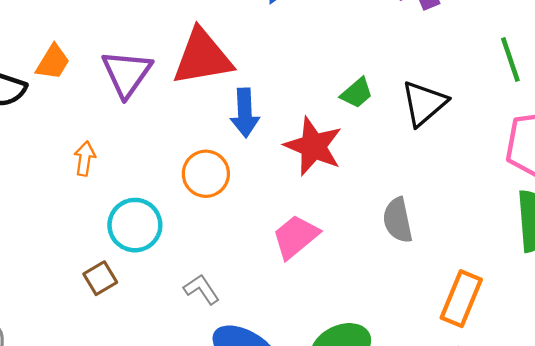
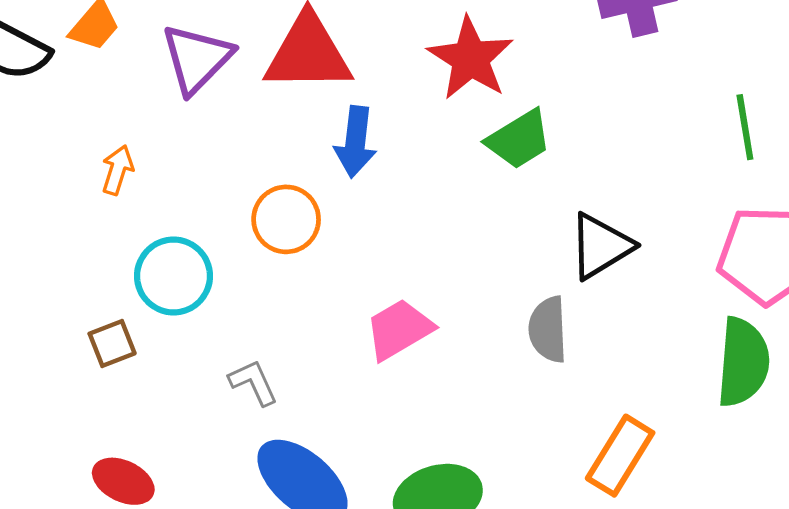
green trapezoid: (357, 93) -> (519, 139), size x1.4
black triangle: (424, 103) -> (601, 246), moved
red star: (313, 146) -> (470, 58), moved

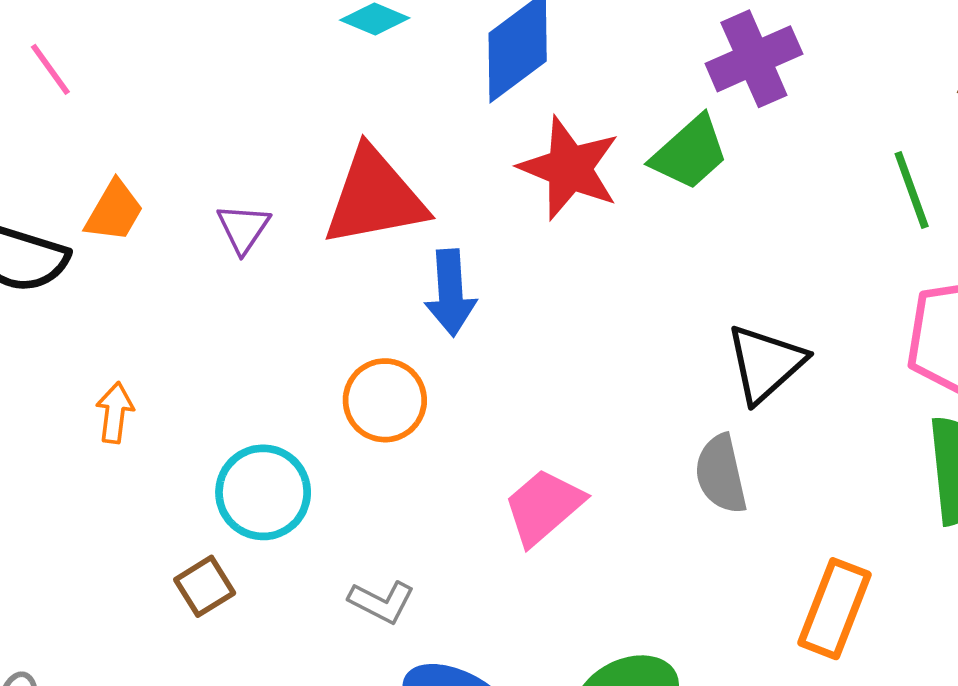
purple triangle: (197, 59) -> (243, 228), size x0.6
green trapezoid: (519, 139) -> (690, 153), moved
orange arrow: (118, 170) -> (115, 413), moved
gray L-shape: (253, 382) -> (382, 602), turned 152

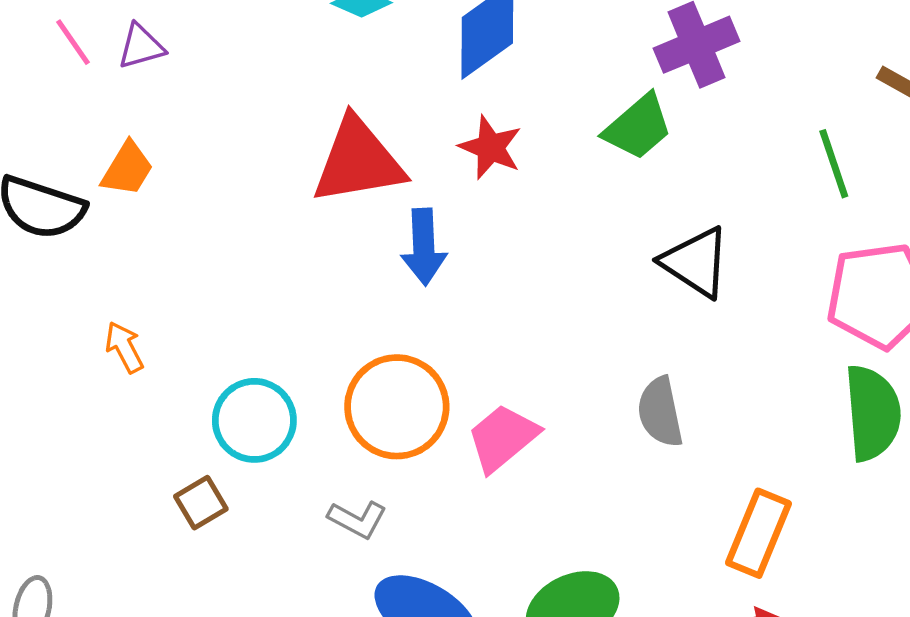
red star: (569, 168) -> (491, 147), moved, size x0.7
purple triangle: (243, 228) -> (141, 46), moved, turned 39
black triangle: (765, 363) -> (696, 262), moved, turned -46
orange circle: (385, 400) -> (397, 407), moved, size x1.4
orange arrow: (115, 413) -> (124, 347), turned -36

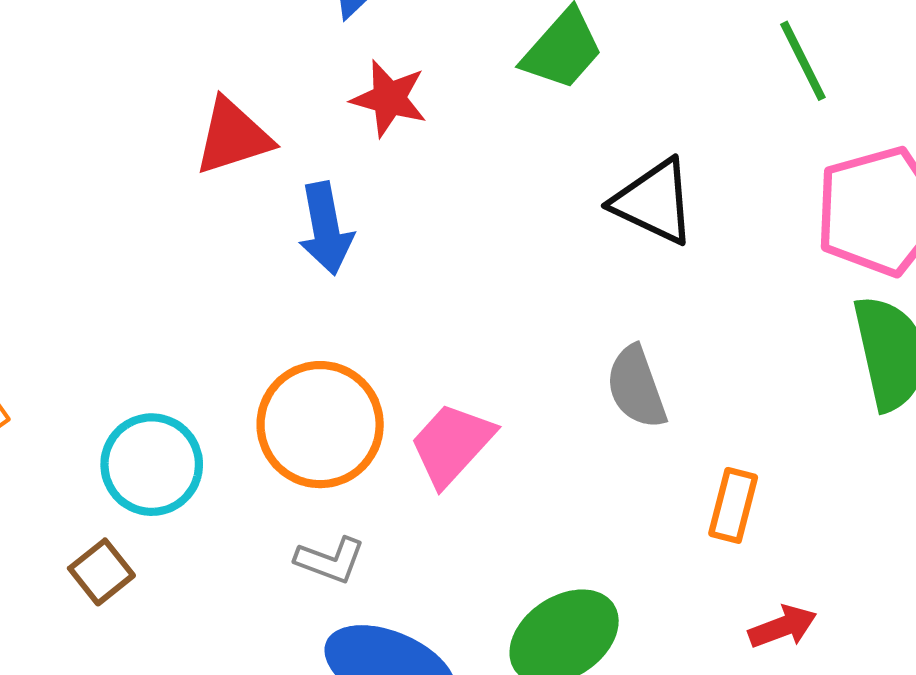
red triangle: (358, 161) -> (233, 137), size x0.7
gray L-shape: (357, 519) -> (330, 560), moved
orange rectangle: (759, 533) -> (733, 505), moved, size x0.7

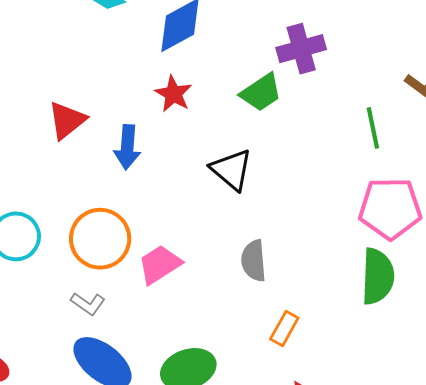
red triangle: (233, 137) -> (67, 120), moved, turned -36
black triangle: (654, 202) -> (231, 170), moved

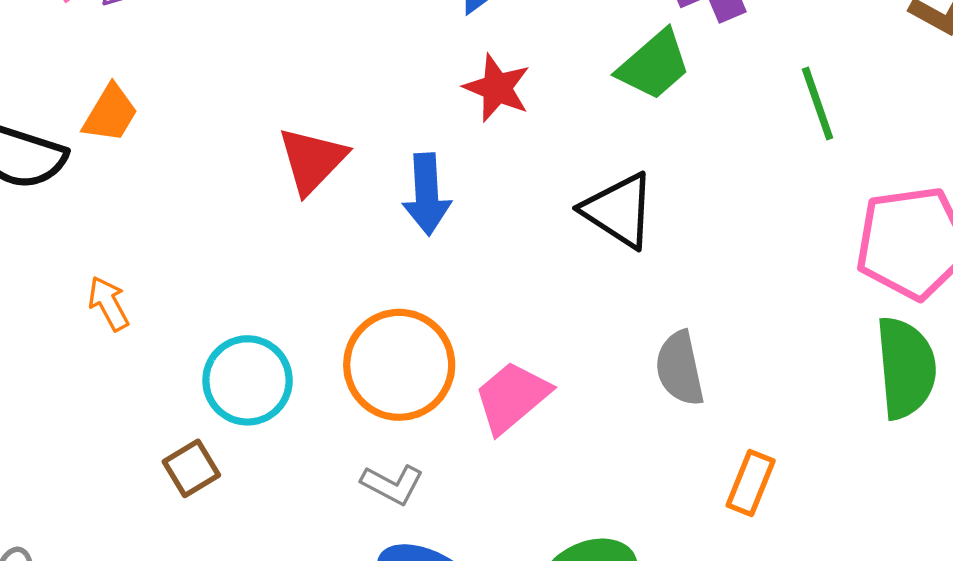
green line: (373, 128) -> (818, 103), moved

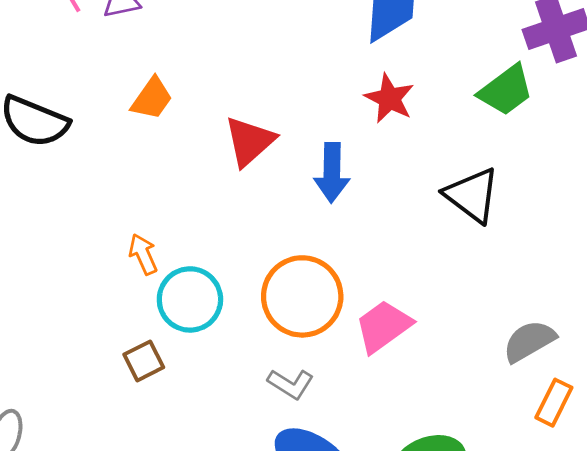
orange trapezoid: (110, 113) -> (152, 98), moved
orange arrow: (109, 303) -> (143, 254), moved
gray semicircle: (680, 368) -> (529, 341), moved, turned 68

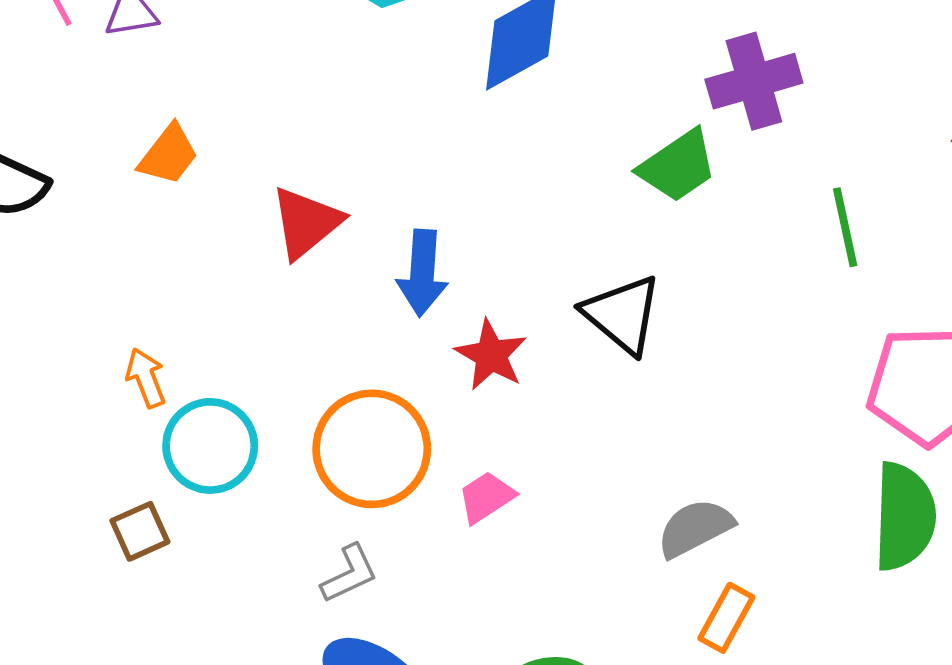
red star: (389, 98) -> (491, 355), moved
pink trapezoid: (383, 326) -> (486, 497), size x0.7
gray L-shape: (291, 384) -> (349, 574), turned -60

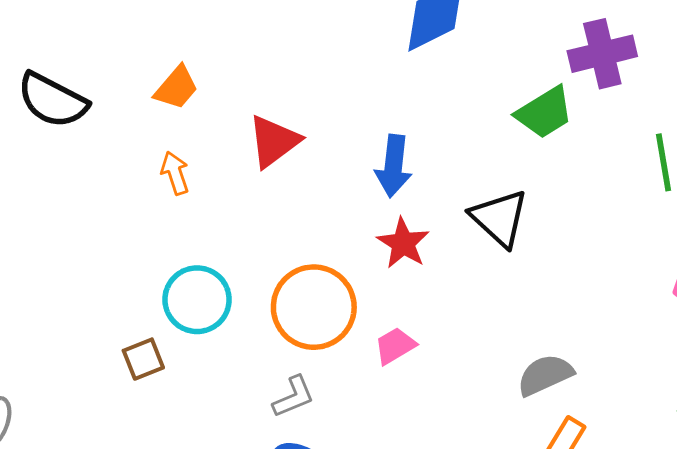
blue arrow: (422, 273) -> (394, 166), moved
orange arrow: (146, 378) -> (175, 173), moved

